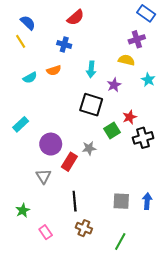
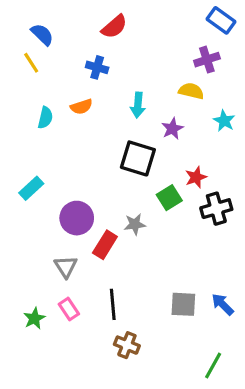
cyan semicircle: (30, 78) -> (45, 118), turned -48
blue arrow: (147, 201) -> (223, 304), turned -49
pink rectangle: (46, 232) -> (69, 309), moved
green line: (120, 242) -> (213, 365), moved

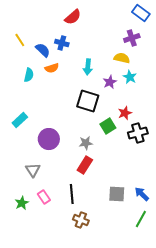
blue semicircle: (42, 34) -> (43, 50), moved
cyan star: (224, 121) -> (130, 77), moved
red rectangle: (105, 245) -> (85, 165), moved
gray triangle: (66, 267) -> (33, 170), moved
green line: (213, 365) -> (141, 219), moved

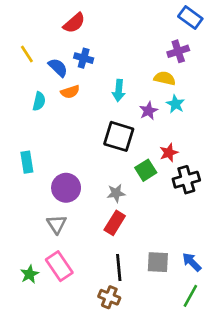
red semicircle: (73, 17) -> (74, 23), moved
cyan rectangle: (20, 120) -> (27, 162), turned -56
gray triangle: (33, 170) -> (57, 224), moved
black line: (72, 194) -> (119, 267), moved
pink rectangle: (44, 197) -> (59, 266), size x1.5

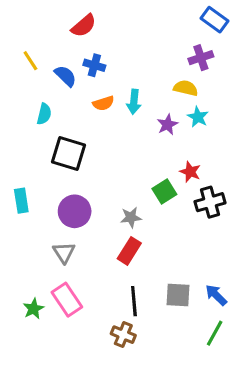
orange semicircle: (70, 92) -> (103, 103), moved
black square: (119, 136) -> (68, 154), moved
red star: (169, 153) -> (190, 172), turned -30
cyan rectangle: (27, 162) -> (21, 201), moved

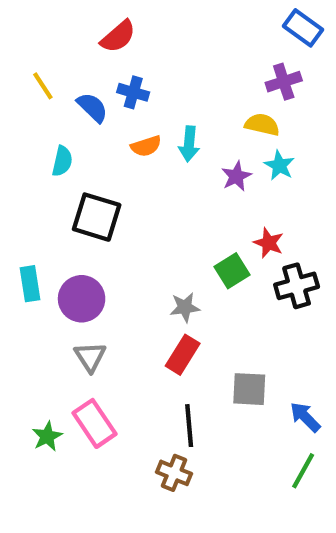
purple circle: (75, 211) -> (82, 299), moved
gray square: (178, 295) -> (249, 389), moved

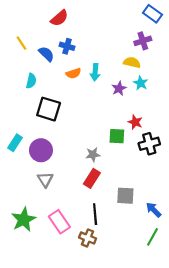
green square: (232, 271) -> (117, 136), turned 35
cyan rectangle: (30, 284) -> (15, 143), turned 42
pink rectangle: (94, 423) -> (59, 222), moved
green star: (47, 436) -> (24, 220), size x1.6

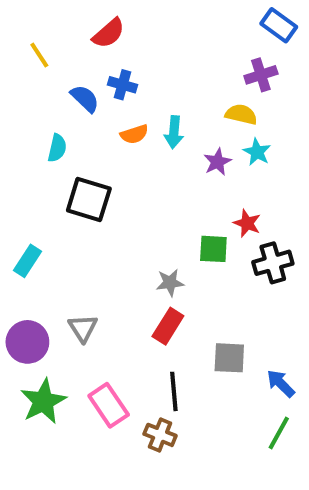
yellow line: (21, 43) -> (39, 55), moved
purple circle: (41, 150) -> (27, 342), moved

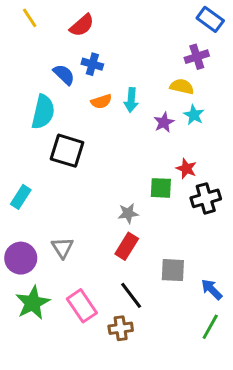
yellow line: (39, 55) -> (30, 18), moved
cyan semicircle: (57, 148) -> (43, 112), size x1.6
black line: (174, 391) -> (131, 295), turned -32
brown cross: (160, 435) -> (121, 328), turned -30

